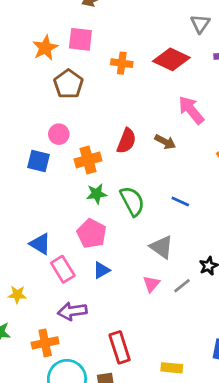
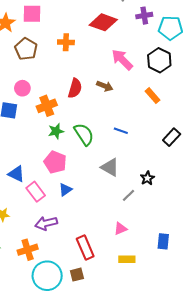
orange cross: (122, 63) -> (66, 42), moved
pink triangle: (151, 284) -> (120, 229), moved, turned 32

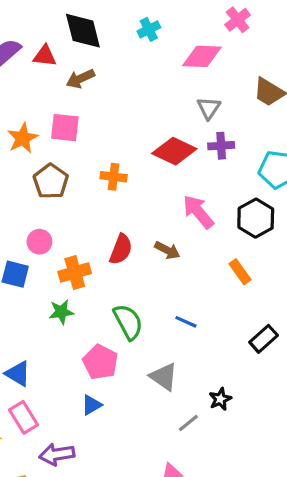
purple cross: (144, 16) -> (221, 146), moved
green star: (56, 131) -> (61, 312), moved
pink pentagon: (55, 162) -> (100, 362), moved
pink rectangle: (36, 192) -> (24, 417), moved

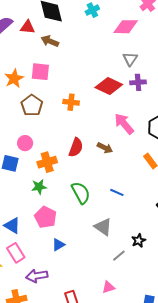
brown arrow: (80, 79) -> (50, 41), turned 48
pink pentagon: (100, 362) -> (46, 217), moved

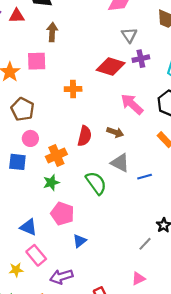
brown arrow: (50, 41) -> (52, 32), moved, turned 78
brown pentagon: (32, 105) -> (23, 109), moved
blue line: (117, 192) -> (145, 177), moved, turned -32
gray triangle: (103, 227) -> (120, 163), moved

